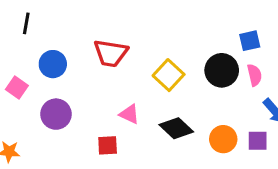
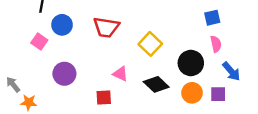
blue circle: (53, 64) -> (62, 25), moved
black circle: (222, 70) -> (191, 63), moved
pink square: (17, 88) -> (39, 42), moved

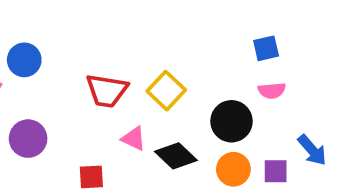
red trapezoid: (106, 27) -> (107, 91), moved
pink semicircle: (216, 44) -> (272, 91), turned 98
blue arrow: (231, 71) -> (312, 150), moved
pink triangle: (120, 74) -> (134, 139), moved

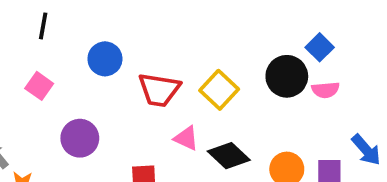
blue square: (266, 48) -> (320, 47), turned -32
blue circle: (24, 60) -> (105, 59), moved
black circle: (231, 121) -> (287, 76), moved

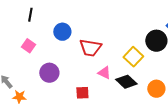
yellow square: (219, 90) -> (133, 57), moved

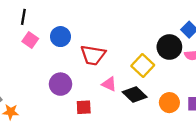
pink square: (28, 46) -> (30, 40), moved
purple circle: (49, 73) -> (60, 84), moved

